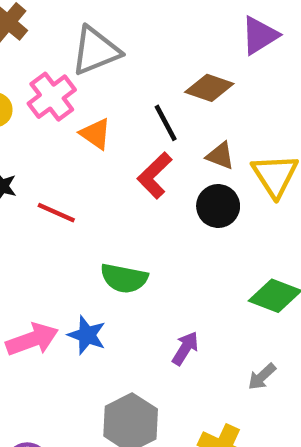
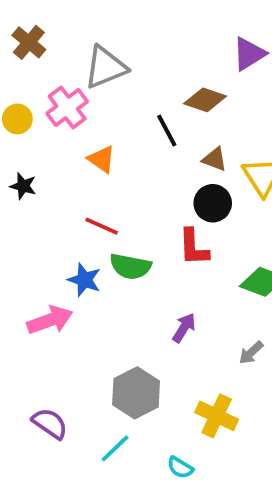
orange triangle: (96, 134) -> (102, 159), moved
red L-shape: (155, 175) -> (194, 247), moved, turned -48
red line: (56, 213) -> (102, 226), moved
blue star: (87, 335) -> (84, 280), moved

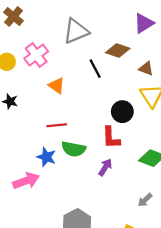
gray triangle: (105, 67) -> (76, 31), moved
brown triangle: (215, 159) -> (146, 69), moved
red line: (102, 226) -> (57, 125), turned -30
purple arrow: (184, 328) -> (105, 167), moved

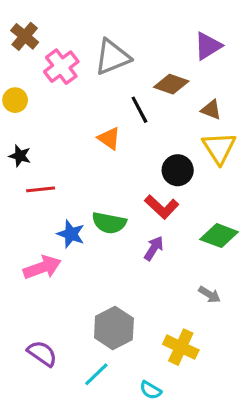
pink cross: (36, 55) -> (61, 67), moved
orange triangle: (57, 86) -> (109, 138), moved
red line: (57, 125) -> (41, 189), moved
red L-shape: (111, 138) -> (162, 207), turned -45
gray arrow: (145, 200) -> (210, 295), turned -105

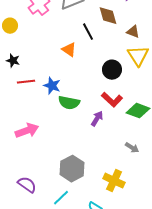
brown diamond: (171, 84) -> (108, 16), turned 55
red L-shape: (162, 207) -> (112, 100), moved
blue star: (71, 234) -> (52, 86), moved

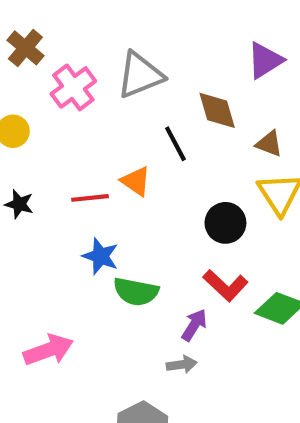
red line: (26, 82) -> (90, 198), moved
gray arrow: (132, 148) -> (182, 365), moved, turned -40

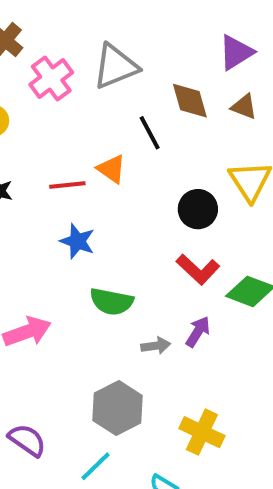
brown triangle: (269, 144) -> (244, 107), moved
green semicircle: (136, 292) -> (112, 302), moved
purple arrow: (194, 325) -> (198, 332), moved

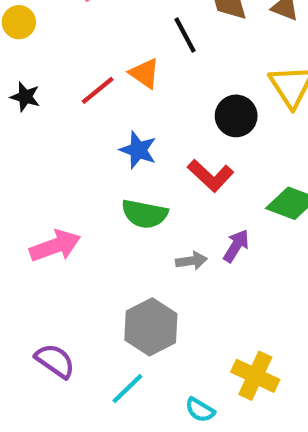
red line: (67, 185) -> (98, 90), turned -33
blue star: (77, 241) -> (138, 150), moved
red L-shape: (198, 269) -> (211, 176), moved
yellow cross: (202, 432) -> (255, 376), moved

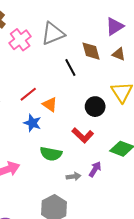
orange triangle: (145, 73) -> (50, 104), moved
blue star: (138, 150) -> (32, 123), moved

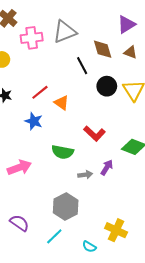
pink cross: (20, 40) -> (32, 38), turned 30
black circle: (95, 107) -> (107, 86), moved
blue star: (32, 123) -> (34, 121), moved

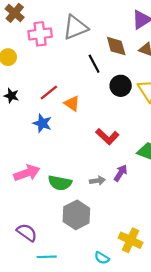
green semicircle: (63, 152) -> (60, 183), moved
cyan line: (54, 236) -> (47, 257), moved, turned 42

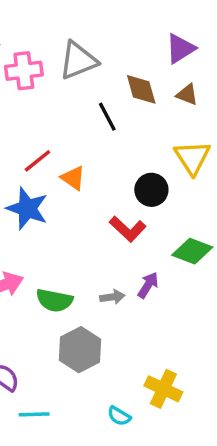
black circle: (121, 86) -> (151, 190), moved
blue star: (42, 123) -> (27, 209), size x1.4

